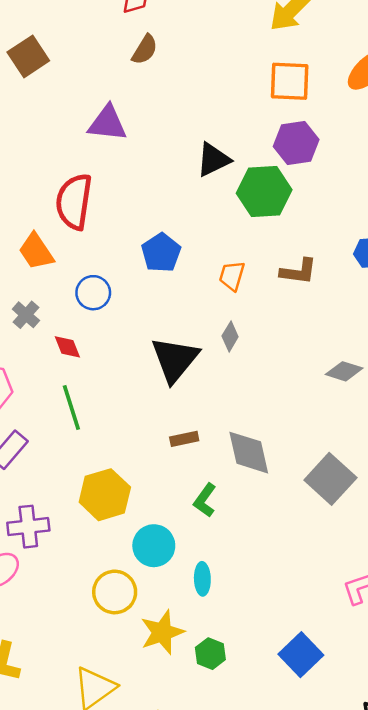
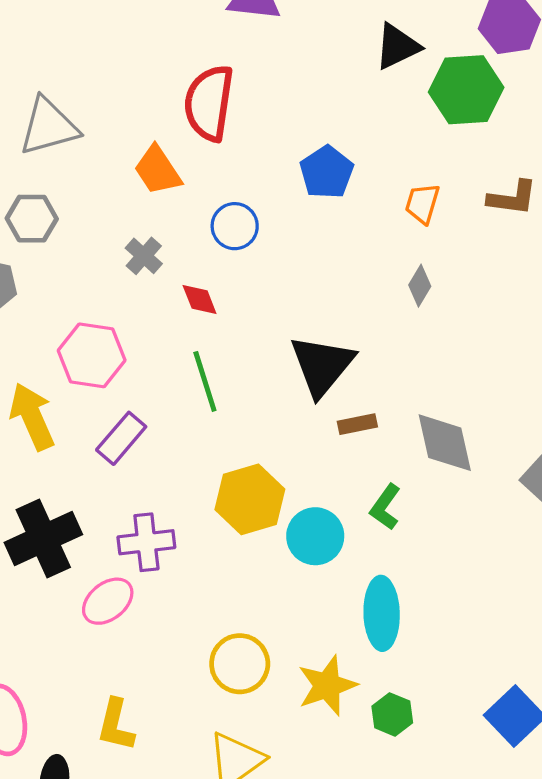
black triangle: (175, 359) -> (322, 365), moved
cyan circle: (154, 546) -> (315, 536), moved
cyan ellipse: (202, 579) -> (382, 613), size x1.6
yellow circle: (115, 592) -> (240, 664), moved

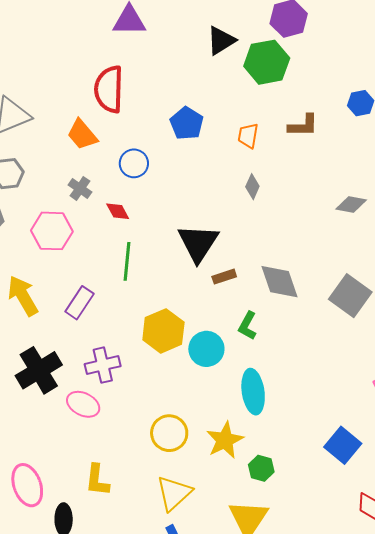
pink hexagon: (92, 355) -> (52, 231), moved
green line: (205, 381) -> (127, 261), turned 30
pink ellipse: (108, 601) -> (83, 404), turned 72
green hexagon: (392, 714) -> (261, 468), moved

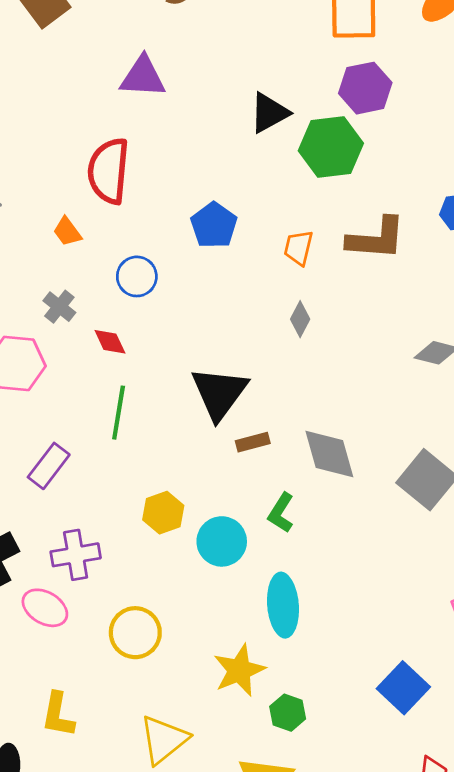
brown L-shape: (303, 126) -> (376, 239), size x1.4
orange trapezoid: (82, 135) -> (67, 232), size x0.7
yellow hexagon: (163, 331) -> (163, 513), size x0.7
yellow circle: (169, 433) -> (135, 633), moved

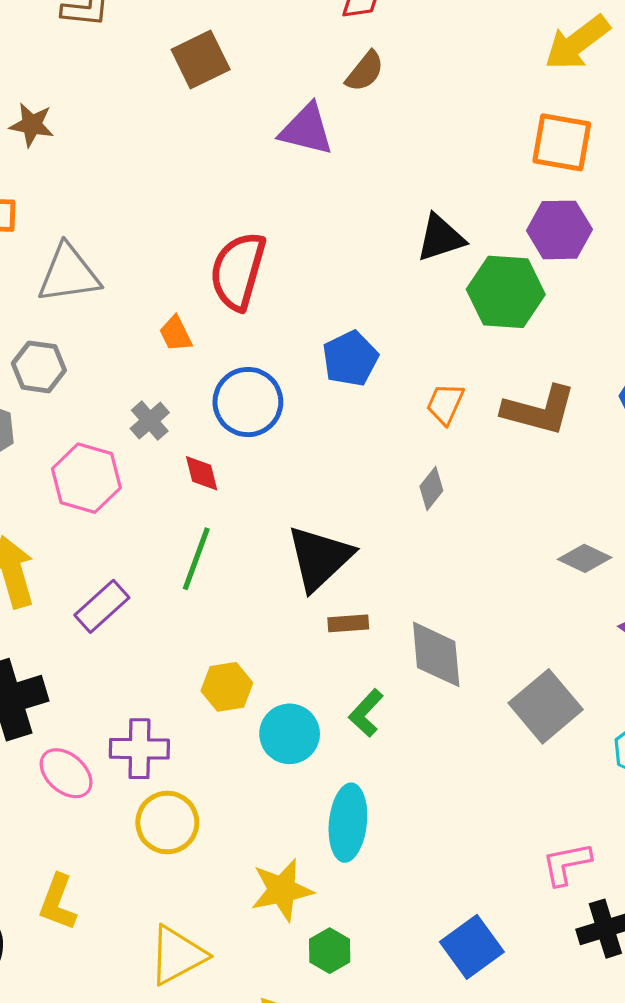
purple triangle: (143, 77) -> (306, 130), moved
blue circle: (137, 276) -> (248, 402), size x1.4
purple cross: (76, 555) -> (139, 749), moved

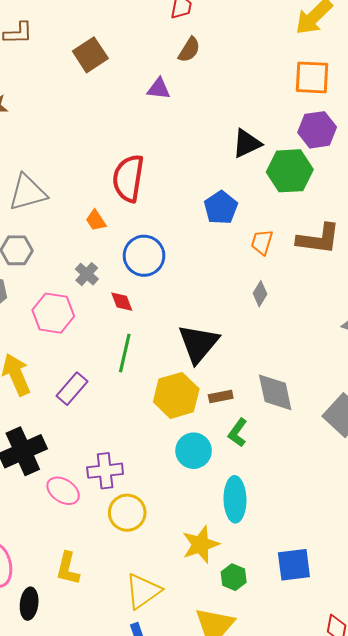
purple triangle: (306, 130) -> (159, 89), size x0.7
blue pentagon: (350, 359) -> (221, 208), moved
brown rectangle: (348, 623) -> (221, 397), moved
yellow hexagon: (227, 687) -> (176, 395), moved, size x1.5
blue square: (472, 947) -> (294, 565), moved, turned 36

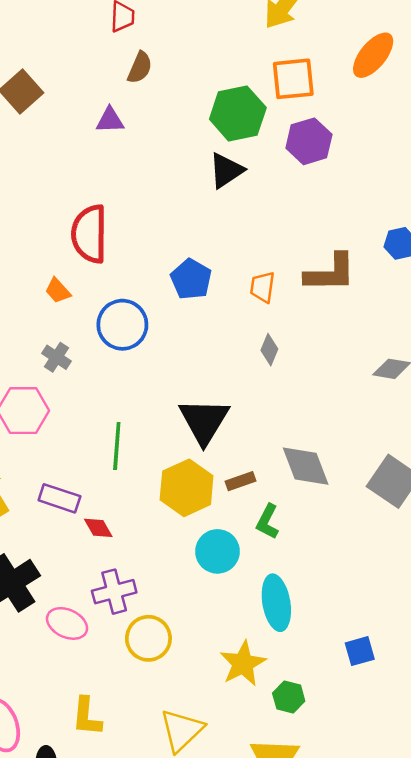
green hexagon: (290, 171) -> (238, 113), moved
blue pentagon: (221, 208) -> (191, 279), moved
red diamond: (122, 302) -> (98, 528), moved
purple rectangle: (72, 389) -> (59, 498), turned 76
blue square: (294, 565) -> (360, 651), moved, size x0.7

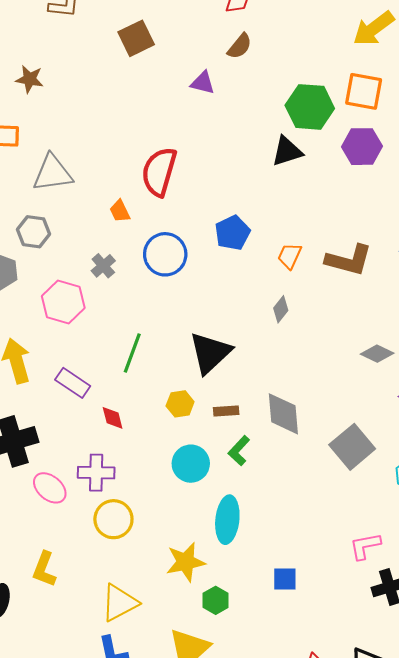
yellow hexagon: (187, 488) -> (180, 404), size x0.6
red diamond: (98, 528) -> (113, 418), moved

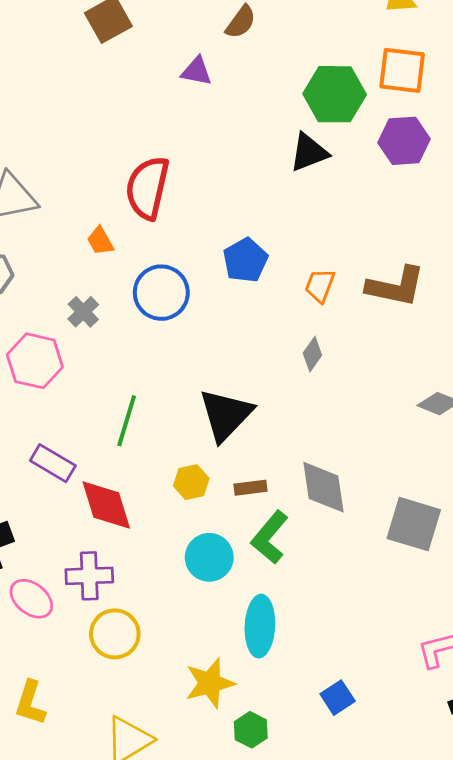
red diamond: (113, 418) -> (106, 505), size x1.8
gray square: (352, 447) -> (414, 524), turned -30
green L-shape: (239, 451) -> (270, 537), size x1.4
blue square: (285, 579) -> (338, 698), turned -30

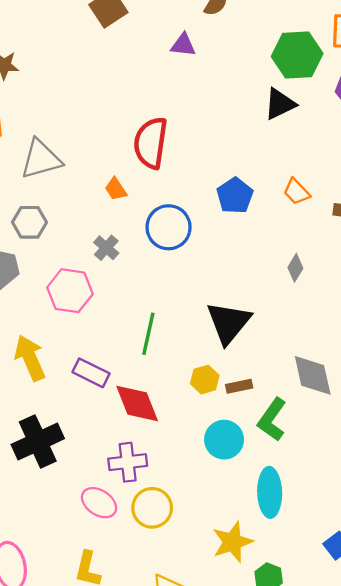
orange trapezoid: (320, 285) -> (297, 192), moved, turned -60
brown rectangle: (250, 488) -> (239, 386), moved
pink ellipse: (31, 599) -> (99, 503), moved

